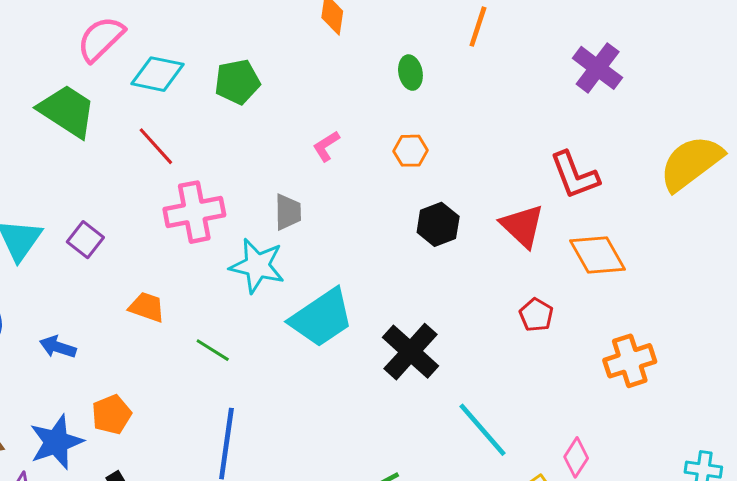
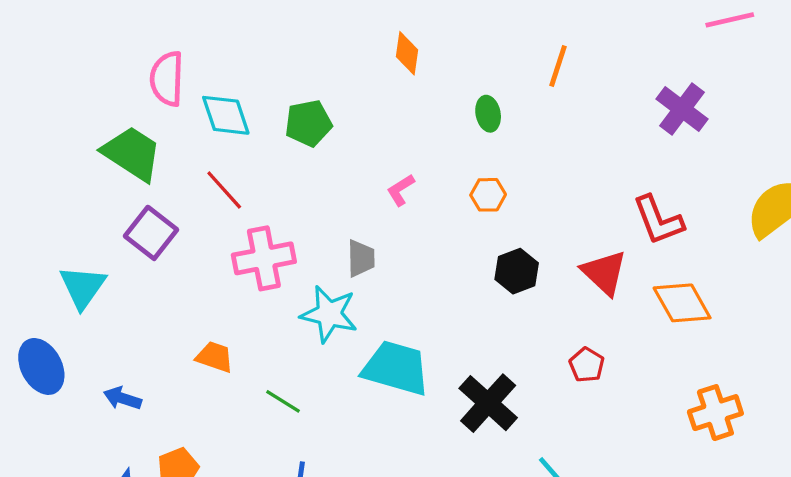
pink semicircle: (101, 39) -> (167, 79), turned -44
cyan diamond: (157, 74) -> (226, 115), turned 60
purple square: (85, 240) -> (151, 233), moved, size x1.4
red pentagon: (536, 315) -> (587, 365), moved
cyan trapezoid: (322, 318) -> (396, 368), turned -130

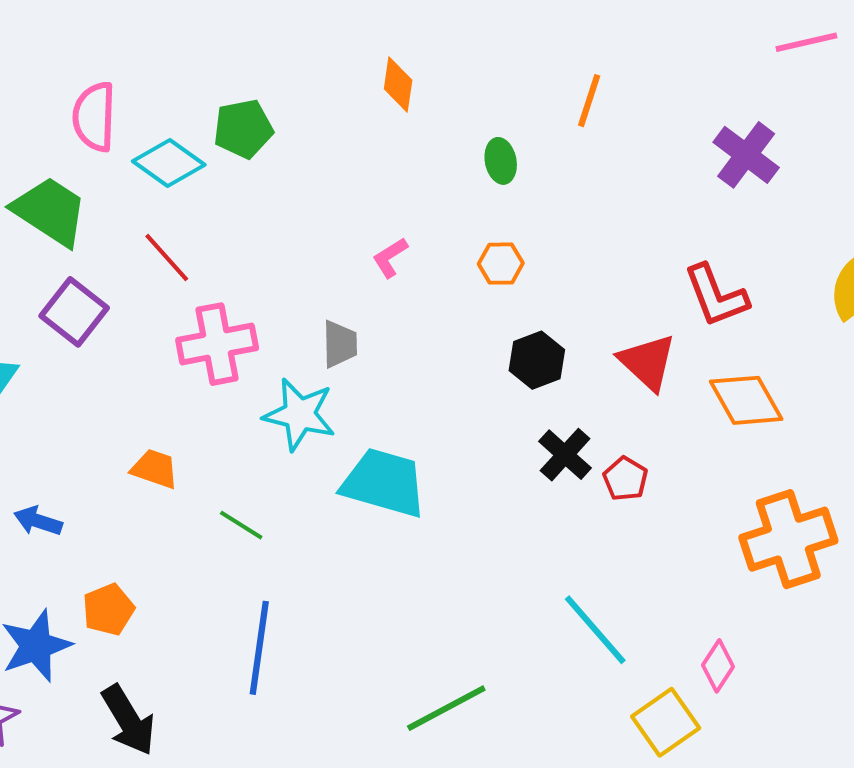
cyan diamond: (226, 115) -> (169, 163), turned -36
green pentagon: (308, 123) -> (243, 129), moved
black cross: (488, 403) -> (565, 455), moved, size x0.7
orange cross: (715, 413) -> (788, 539), size x1.4

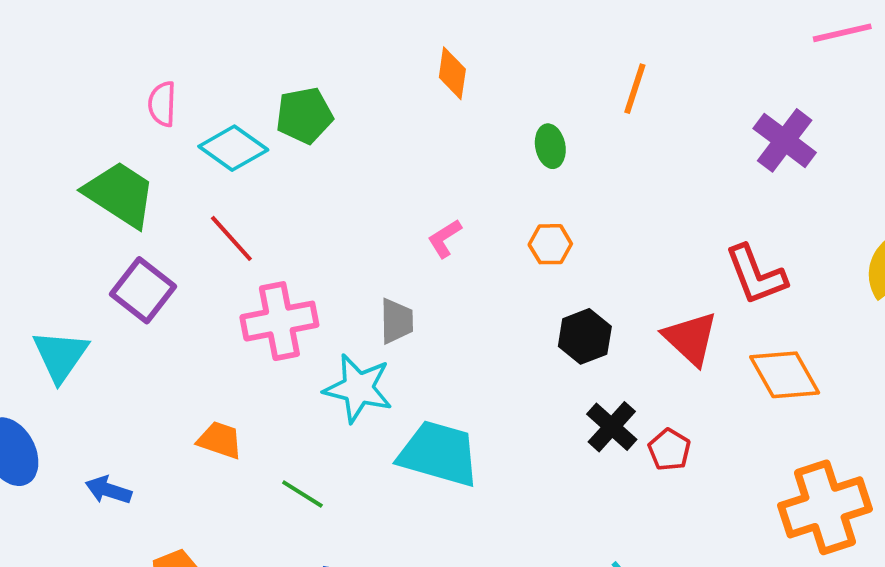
pink semicircle: (94, 117) -> (162, 104), size x0.7

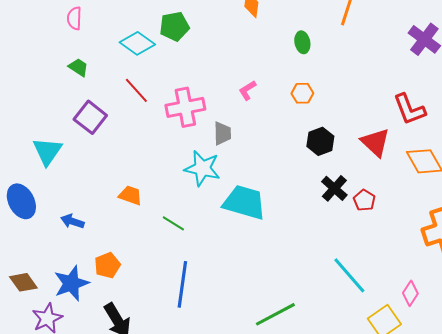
pink semicircle: (162, 104) -> (74, 18), moved
green trapezoid: (120, 194) -> (78, 67), size x0.5
pink cross: (279, 321) -> (185, 107), moved

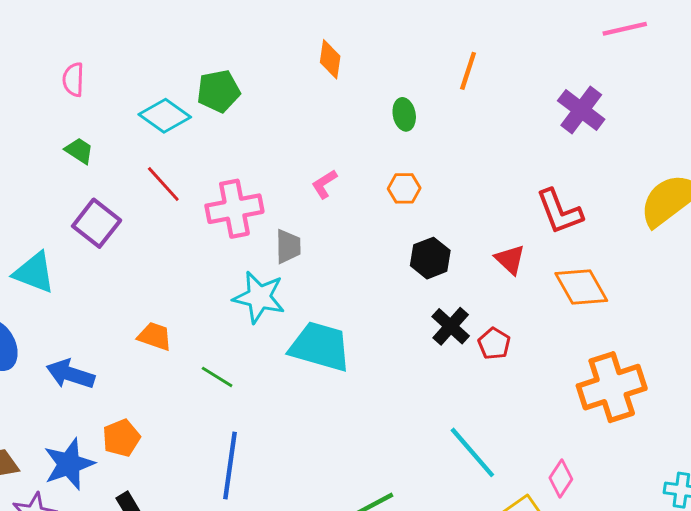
red triangle: (375, 142) -> (510, 259), size x0.7
cyan triangle: (47, 151) -> (34, 273), turned -44
blue arrow: (72, 221) -> (70, 374), size x1.4

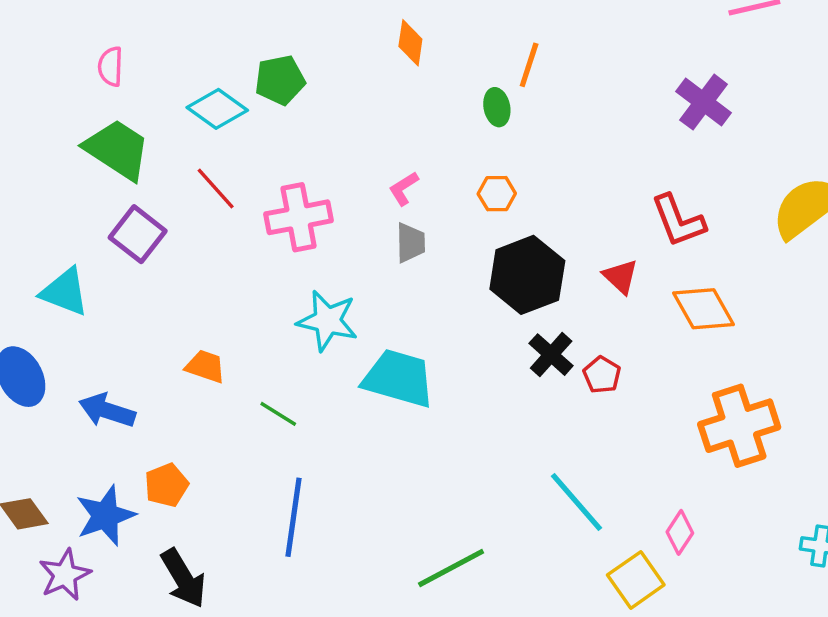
orange line: (468, 71) -> (529, 65), moved
green trapezoid: (79, 151) -> (117, 150), size x2.0
gray trapezoid: (288, 246) -> (410, 243), moved
black hexagon: (430, 258) -> (527, 275), size x1.6

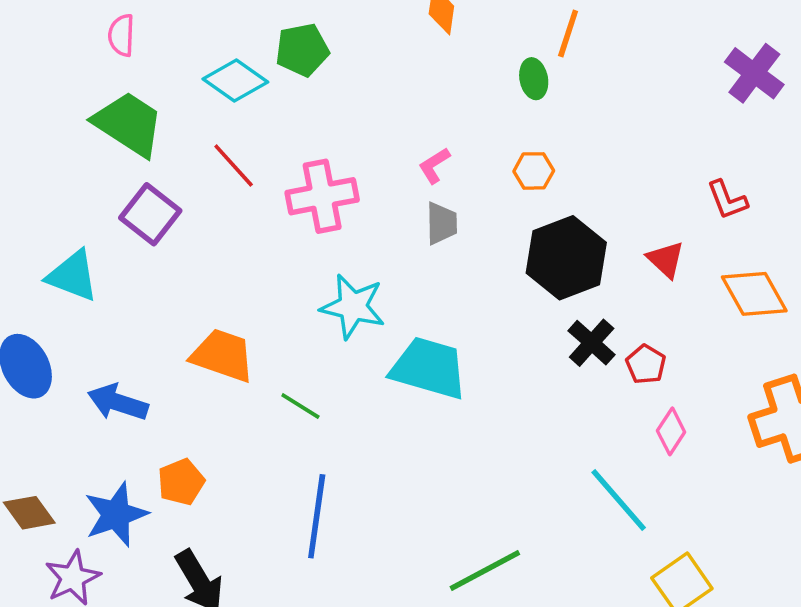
red L-shape: (678, 221) -> (727, 200), size x0.7
orange trapezoid: (205, 366) -> (223, 355), size x1.5
pink diamond: (680, 532) -> (671, 431), moved

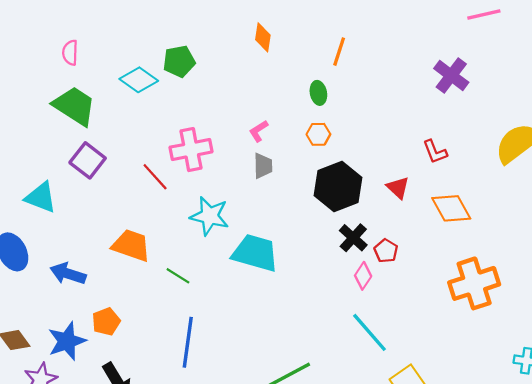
green ellipse: (534, 79) -> (318, 93), moved
red line: (234, 165) -> (155, 177), moved
pink diamond: (671, 431) -> (363, 276), moved

